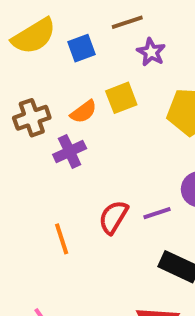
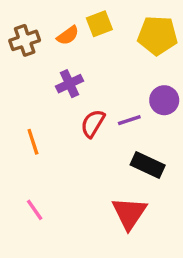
purple cross: (70, 151) -> (70, 84), moved
orange line: (62, 239) -> (33, 142), moved

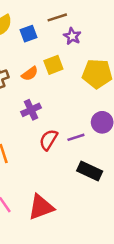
red triangle: (129, 213) -> (41, 207), moved, turned 36

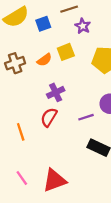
purple cross: (31, 110) -> (56, 92), moved
red semicircle: (48, 140) -> (49, 117), moved

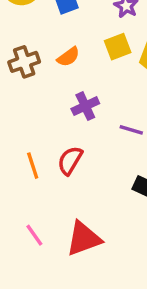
yellow square: (66, 52) -> (118, 47), moved
red semicircle: (49, 117) -> (70, 160), moved
purple line: (86, 117) -> (131, 130), moved, turned 35

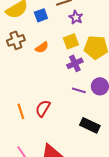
brown cross: (24, 62) -> (16, 40), moved
purple cross: (85, 106) -> (75, 63), moved

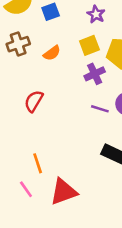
red semicircle: (43, 108) -> (34, 101), moved
orange line: (21, 111) -> (38, 163), moved

